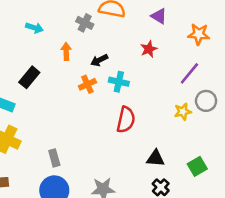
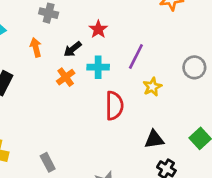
red star: (149, 49) -> (98, 29), moved
purple line: (189, 73) -> (136, 57), moved
yellow star: (183, 112) -> (152, 87), moved

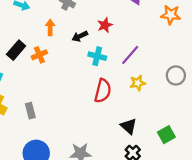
orange cross: (66, 77) -> (39, 55), moved
black triangle: (154, 139) -> (129, 126), turned 36
gray rectangle: (48, 162) -> (30, 111), moved

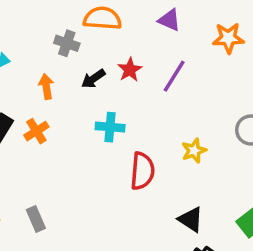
black arrow: (80, 36) -> (93, 79), moved
purple line: (130, 55) -> (174, 76), moved
cyan cross: (97, 56) -> (110, 127), moved

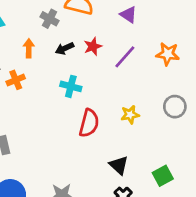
orange star: (228, 38) -> (168, 54), moved

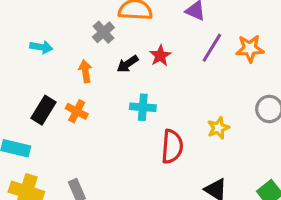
gray cross: (49, 19) -> (103, 32), turned 30
purple line: (125, 57) -> (212, 48), moved
orange cross: (16, 80) -> (77, 111), turned -30

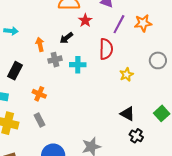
gray cross: (103, 32) -> (55, 60), moved, turned 32
red star: (160, 56) -> (85, 20), moved
orange cross: (77, 111) -> (39, 94), moved
red semicircle: (172, 147) -> (106, 49), moved

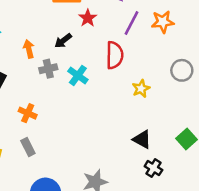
cyan cross: (78, 65) -> (78, 75), turned 35

